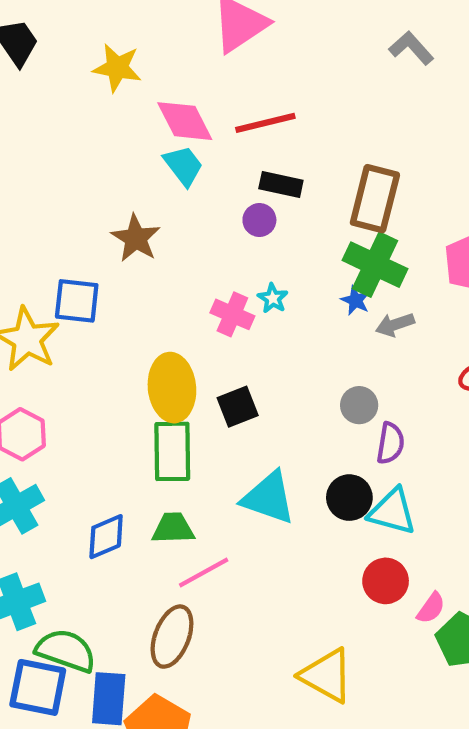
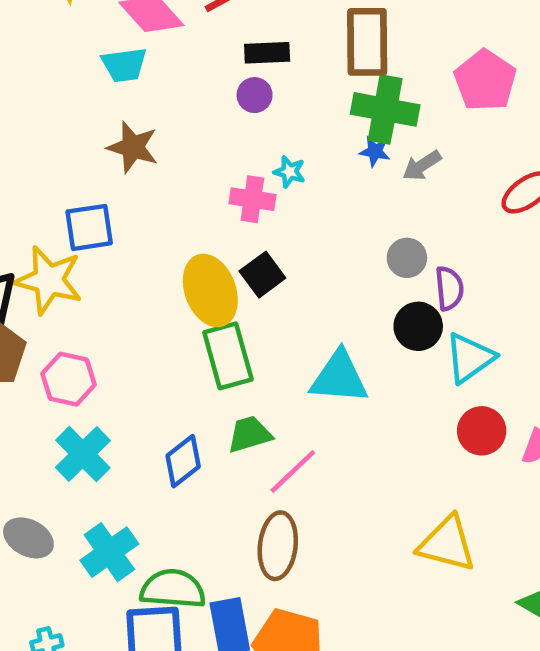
cyan trapezoid: (183, 166) -> (124, 65), moved, turned 135
black square: (238, 407) -> (262, 275), moved
black circle: (349, 498) -> (418, 326), moved
cyan triangle: (392, 512) -> (470, 358), turned -36

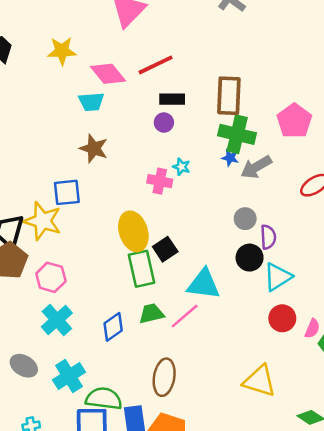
gray arrow: (422, 166) -> (256, 167), size x1.4
black square: (262, 275) -> (165, 249), moved
pink line: (293, 471) -> (185, 316), moved

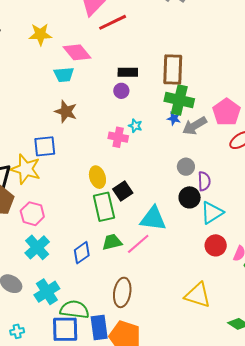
red line: (155, 65) -> (113, 22), moved
pink pentagon: (294, 121) -> (226, 112), moved
yellow ellipse: (133, 231) -> (97, 177), size x0.7

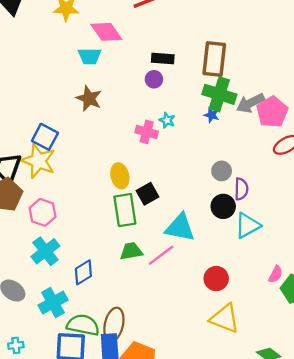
gray arrow: (195, 126) -> (250, 103), moved
blue square: (45, 146) -> (45, 137), moved, turned 30
red circle: (216, 245) -> (216, 279), moved
blue diamond: (82, 253) -> (83, 272), moved
brown ellipse: (122, 292) -> (114, 325), moved

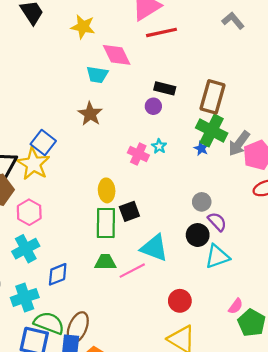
gray arrow: (250, 103) -> (239, 143), turned -36
purple semicircle: (241, 189) -> (217, 222), turned -54

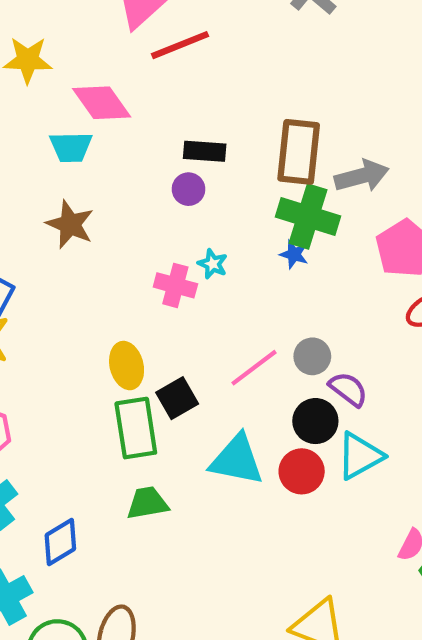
gray arrow: (239, 143) -> (362, 176), moved, turned -132
pink line: (132, 271) -> (254, 368), moved
red circle: (180, 301) -> (302, 471), moved

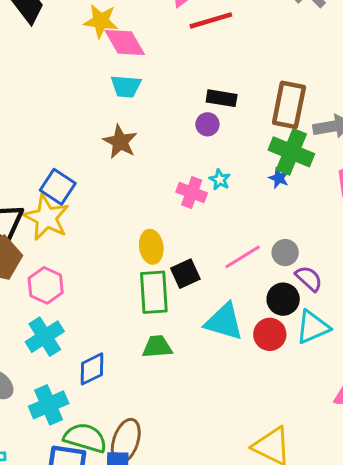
pink diamond: (102, 103) -> (125, 42), moved

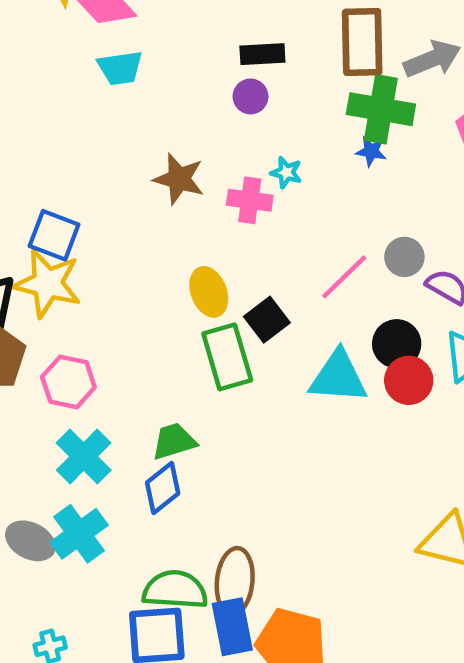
brown star: (120, 142) -> (179, 179), moved
black circle: (283, 299) -> (397, 344), moved
green trapezoid: (157, 347) -> (174, 441), moved
cyan cross: (49, 405) -> (79, 534), moved

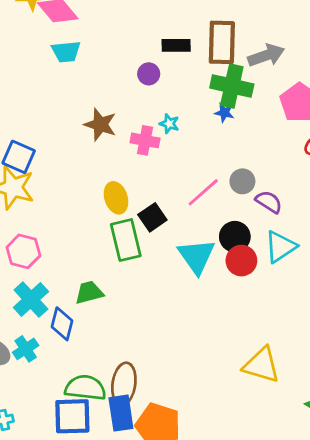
black rectangle: (262, 54) -> (176, 45), moved
cyan triangle: (338, 377) -> (196, 256), turned 48
blue diamond: (163, 488) -> (62, 324), moved, turned -40
cyan cross: (79, 534) -> (26, 349), size x0.7

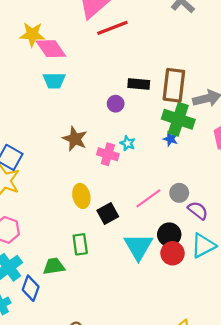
green rectangle: (126, 240) -> (80, 244), moved, size x0.7

